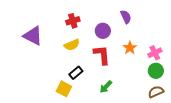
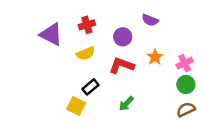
purple semicircle: (126, 17) -> (150, 20), turned 136
purple triangle: (33, 36) -> (51, 34), moved
red L-shape: (102, 55) -> (121, 65), turned -65

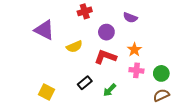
red cross: (87, 25) -> (85, 11), moved
pink cross: (185, 63) -> (136, 70), moved, turned 32
black rectangle: (90, 87) -> (85, 83), moved
yellow square: (76, 106) -> (46, 92), moved

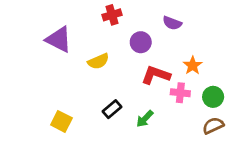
orange star: (134, 50) -> (193, 65), moved
red L-shape: (105, 57) -> (156, 75), moved

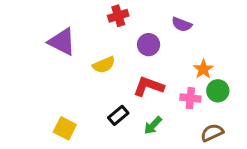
red L-shape: (156, 75) -> (149, 86), moved
green circle: (213, 97) -> (218, 91), moved
brown semicircle: (213, 126) -> (212, 133), moved

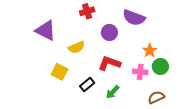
purple semicircle: (182, 24) -> (134, 18), size x1.5
yellow square: (65, 128) -> (59, 72), moved

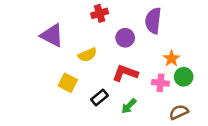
purple semicircle: (134, 18) -> (153, 21), turned 75

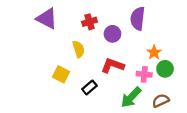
red cross: (100, 13) -> (89, 22), moved
purple triangle: (52, 35) -> (47, 19), moved
yellow semicircle: (87, 55) -> (79, 49), turned -84
green arrow: (129, 106) -> (131, 97), moved, size x1.5

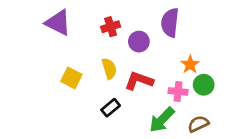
yellow semicircle: (79, 49) -> (109, 69), moved
yellow square: (61, 74) -> (71, 78), moved

